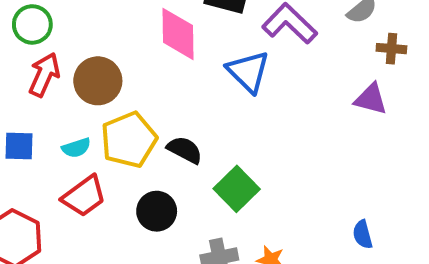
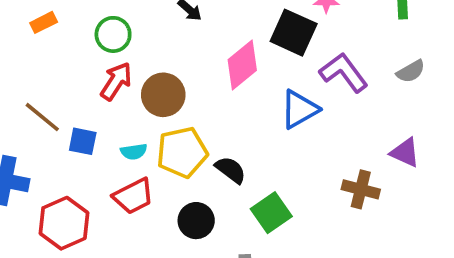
pink diamond: (178, 34) -> (242, 65), turned 42
brown cross: (391, 49) -> (361, 189), moved, size x1.4
blue triangle: (248, 72) -> (299, 109), turned 36

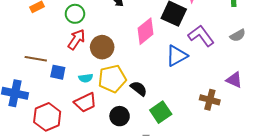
brown line: (42, 117) -> (36, 59), turned -30

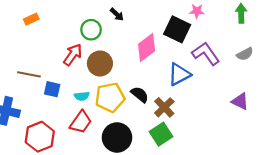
green circle: (75, 14) -> (91, 30), moved
black semicircle: (139, 89) -> (140, 95), moved
brown cross: (210, 100) -> (164, 107), moved, turned 30
red trapezoid: (85, 102) -> (81, 122), turned -30
black circle: (120, 116) -> (117, 137), size x1.4

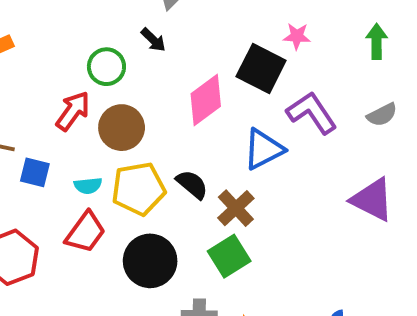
purple triangle: (240, 101) -> (372, 200), size x1.4

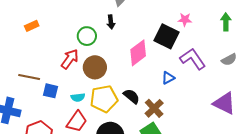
black arrow: (153, 40) -> (111, 22), turned 40
blue triangle: (264, 149) -> (168, 78), size x0.6

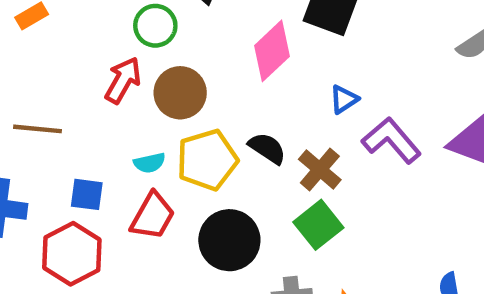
purple L-shape: (193, 59) -> (391, 140), moved
blue square: (50, 91) -> (87, 194), moved

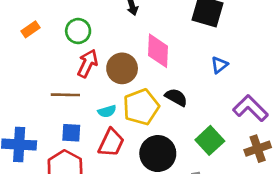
green circle: (155, 26) -> (78, 31), moved
pink diamond: (272, 51) -> (158, 51), moved, turned -40
brown line: (38, 129) -> (65, 95), moved
purple L-shape: (391, 140) -> (250, 108), moved
brown cross: (320, 169) -> (258, 149), moved, turned 35

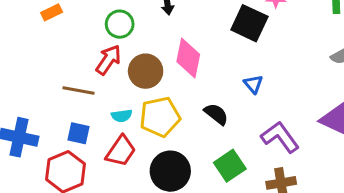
green circle: (78, 31) -> (120, 24), moved
blue triangle: (219, 65) -> (253, 84), turned -42
black semicircle: (176, 97) -> (216, 114), moved

